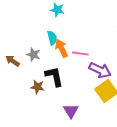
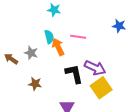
pink line: (80, 54) -> (78, 37), moved
black L-shape: (54, 76) -> (74, 74), moved

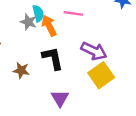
gray star: (31, 53) -> (28, 22), moved
black L-shape: (74, 74) -> (53, 58), moved

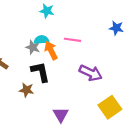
cyan semicircle: (38, 13) -> (41, 40), turned -80
black L-shape: (53, 58) -> (40, 72), moved
yellow square: (101, 75) -> (110, 107), moved

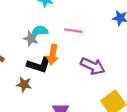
orange arrow: (51, 50) -> (53, 55), moved, turned -144
black L-shape: (40, 72) -> (39, 65), turned 120

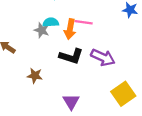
orange arrow: (53, 55) -> (70, 29), moved
black L-shape: (39, 65) -> (71, 56), moved

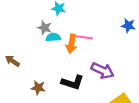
gray star: (42, 30) -> (45, 28), moved
black L-shape: (71, 56) -> (73, 82), moved

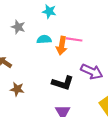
gray star: (45, 28) -> (18, 27), moved
brown star: (38, 88) -> (17, 89), moved

